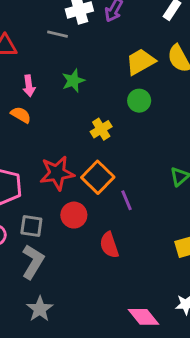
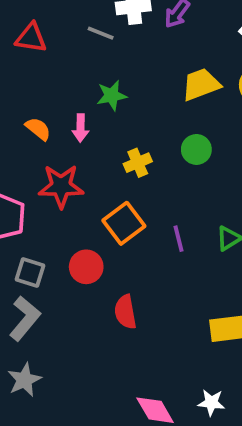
pink arrow: (29, 86) -> (81, 128), moved
green circle: (139, 101) -> (196, 149), moved
red star: (57, 173) -> (61, 186), moved
purple line: (126, 200) -> (179, 239), moved

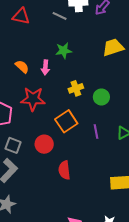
green circle: (196, 149) -> (101, 97), moved

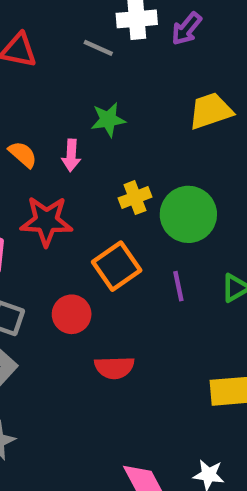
green circle: (101, 97) -> (188, 214), size x1.6
red semicircle: (64, 170) -> (114, 367), turned -84

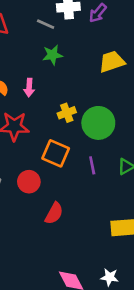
green star: (108, 120) -> (52, 55), moved
orange square: (117, 266) -> (56, 153), turned -32
red semicircle: (114, 367) -> (54, 213), turned -60

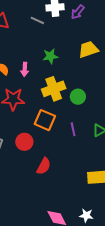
green star: (52, 55) -> (50, 56), moved
yellow cross: (67, 113) -> (54, 89), size x1.6
green circle: (98, 123) -> (78, 97), size x0.6

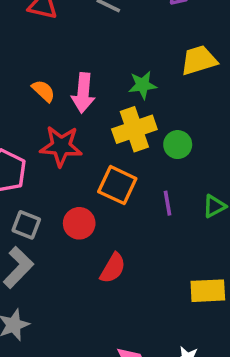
green star: (50, 56) -> (143, 85), moved
pink arrow: (25, 69) -> (83, 93), size x1.5

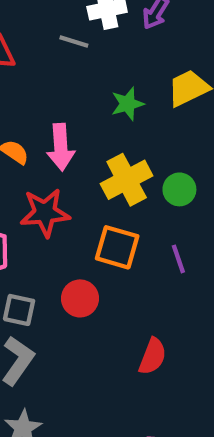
green star: (143, 85) -> (127, 104), moved
red semicircle: (113, 268) -> (153, 356), moved

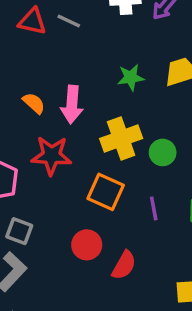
gray line: (74, 41) -> (69, 21), moved
red circle: (80, 298) -> (87, 245), moved
red semicircle: (153, 356) -> (124, 265), moved

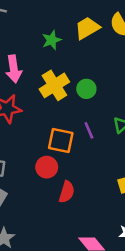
orange square: (106, 192) -> (61, 141), moved
red semicircle: (124, 265) -> (67, 192), moved

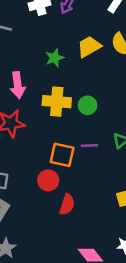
yellow cross: (54, 85) -> (57, 102), turned 36
purple line: (89, 130) -> (89, 145), turned -70

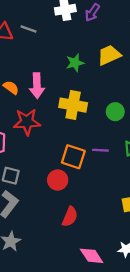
green circle: (88, 105) -> (115, 112), moved
red semicircle: (67, 204) -> (70, 217), moved

